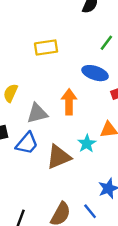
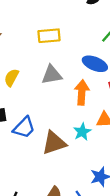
orange arrow: (69, 102) -> (82, 92), moved
gray triangle: (37, 113) -> (52, 75), moved

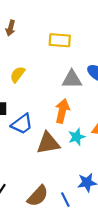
gray triangle: (52, 75) -> (72, 79), moved
orange arrow: (82, 92) -> (62, 111), moved

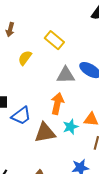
yellow rectangle: (60, 40) -> (54, 40), turned 36
yellow semicircle: (18, 74) -> (25, 58), moved

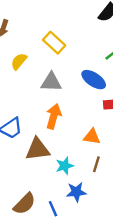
gray triangle: (66, 75) -> (51, 82), moved
cyan star: (71, 127) -> (65, 166), moved

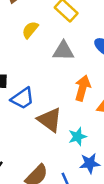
orange arrow: (54, 116) -> (83, 88), moved
brown triangle: (38, 149) -> (50, 120), turned 44

